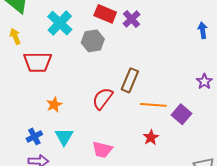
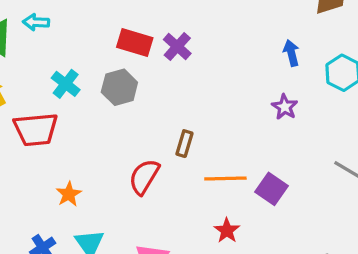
cyan cross: (60, 23) -> (66, 84), moved, size x0.7
brown rectangle: (130, 80) -> (184, 144), size x0.7
purple star: (204, 81) -> (285, 107), moved

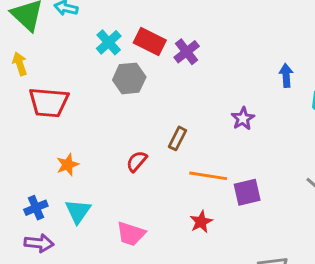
cyan cross: (66, 84) -> (109, 42), moved
purple star: (285, 107) -> (243, 119), moved
red semicircle: (144, 177) -> (137, 161), size x0.7
purple square: (272, 189) -> (247, 192), turned 32

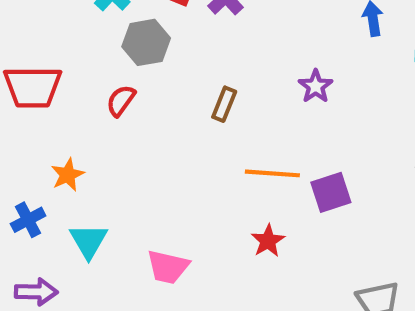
brown rectangle: (178, 138) -> (224, 104), moved
red semicircle: (137, 161) -> (121, 101), moved
blue cross: (36, 208) -> (28, 220), moved

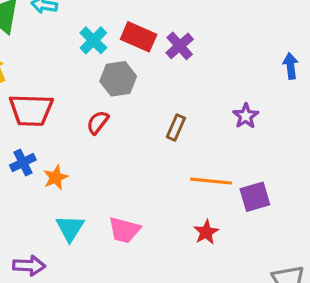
blue cross: (28, 220) -> (23, 163), moved
pink trapezoid: (168, 267) -> (124, 230), moved

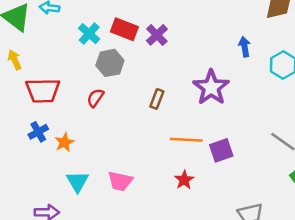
purple star: (246, 116) -> (211, 87), size x1.8

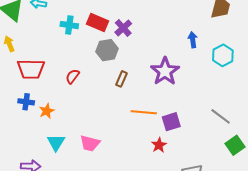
cyan cross: (89, 34) -> (69, 25), turned -36
gray hexagon: (110, 63) -> (107, 50), moved
blue cross: (38, 132) -> (26, 102), turned 35
red star: (184, 180) -> (159, 145), moved

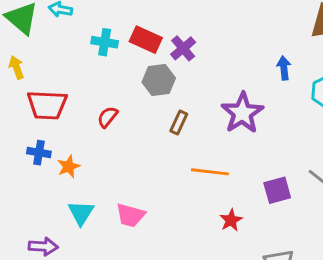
purple square: (171, 122) -> (277, 190), moved

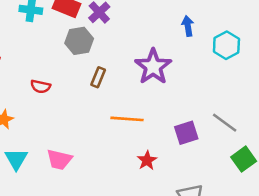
red semicircle: (108, 117) -> (41, 86), moved, turned -114

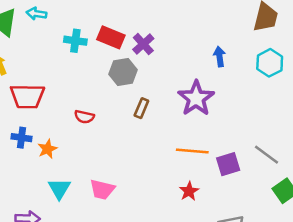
blue arrow: (188, 26) -> (220, 57), moved
cyan hexagon: (226, 45) -> (270, 63), moved
orange line: (127, 119) -> (192, 151), moved

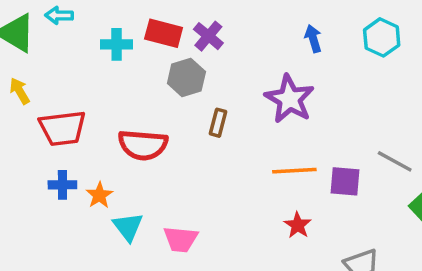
red semicircle: (84, 117) -> (143, 145), size x1.8
purple square: (228, 164) -> (345, 181), turned 30
cyan triangle: (59, 189) -> (128, 227), moved

